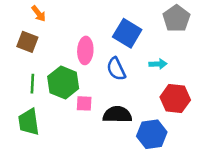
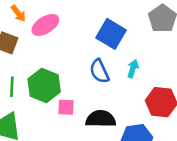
pink ellipse: (85, 50) -> (45, 25), moved, turned 55
cyan arrow: (158, 64) -> (133, 69), moved, turned -70

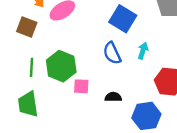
black semicircle: (101, 119) -> (113, 97), size x0.6

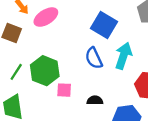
cyan arrow: (143, 51) -> (123, 56), size x1.6
green line: (32, 67) -> (16, 72), turned 30

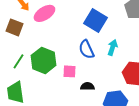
cyan arrow: (123, 56) -> (112, 47), size x0.7
pink square: (64, 90) -> (69, 71), moved

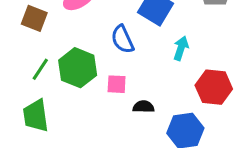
blue semicircle: (86, 49) -> (123, 39), moved

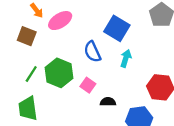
cyan arrow: (181, 48) -> (126, 58), moved
pink square: (117, 84) -> (88, 85), turned 32

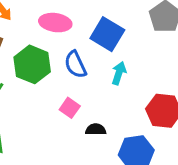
pink ellipse: (60, 21) -> (55, 23), moved, turned 40
green hexagon: (59, 73) -> (32, 64), moved

